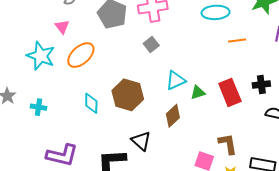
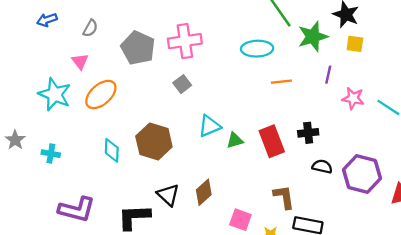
brown diamond: (173, 116) -> (204, 192), moved
brown L-shape: (228, 144) -> (284, 197), moved

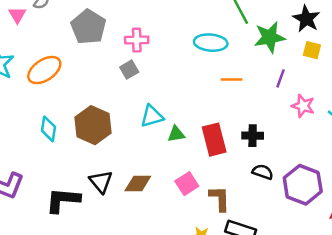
pink cross: (185, 41) -> (137, 40), moved, size x0.7
pink triangle: (80, 61) -> (17, 15), moved
brown diamond: (204, 192) -> (138, 184), turned 35
pink square: (240, 220) -> (187, 184), moved, turned 30

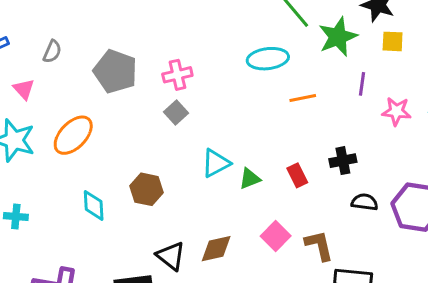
pink triangle: (17, 15) -> (24, 89), moved
brown hexagon: (93, 125) -> (146, 189), size x0.7
red rectangle: (214, 140) -> (297, 175), size x0.6

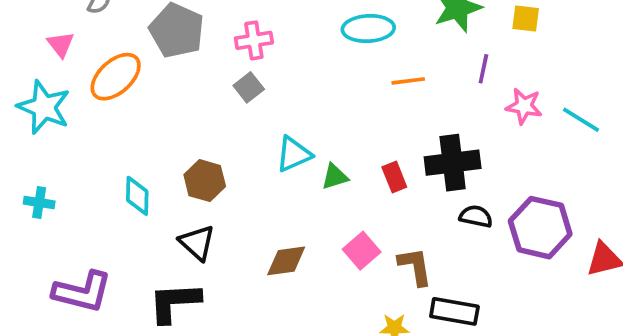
orange ellipse: (73, 135) -> (116, 77), moved
black cross: (343, 161) -> (453, 163), size x1.6
black triangle: (171, 256) -> (197, 243), moved

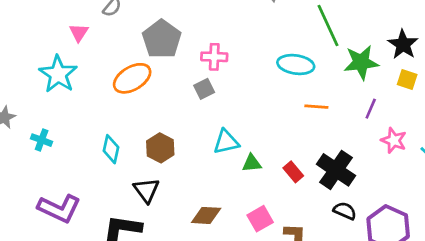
orange ellipse: (116, 77) -> (132, 78), moved
black cross: (453, 163) -> (336, 170), turned 30
red rectangle: (394, 177) -> (293, 172), turned -30

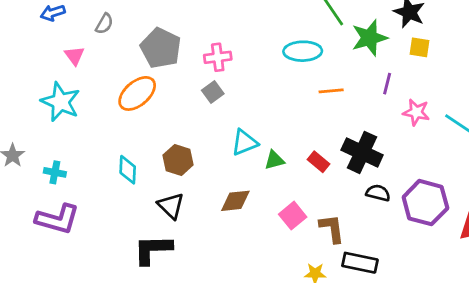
purple L-shape: (59, 209) -> (57, 219), moved
brown diamond: (206, 215) -> (235, 201), moved

